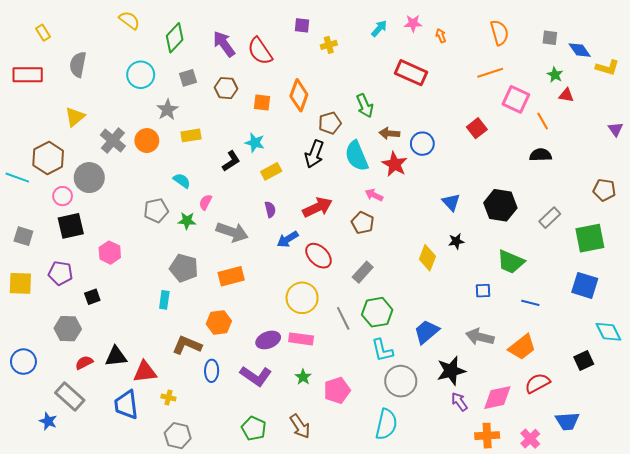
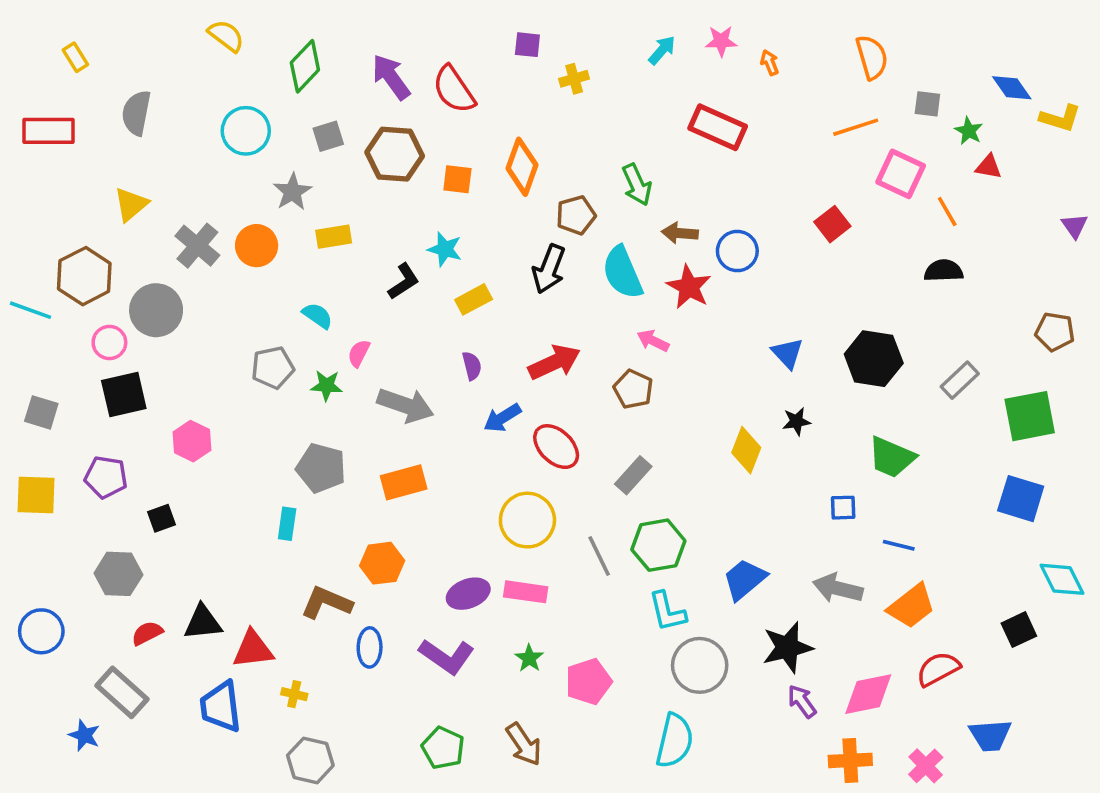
gray square: (550, 38) -> (927, 104), moved
brown hexagon: (226, 88) -> (395, 154), size x1.4
blue line: (530, 303) -> (899, 545), moved

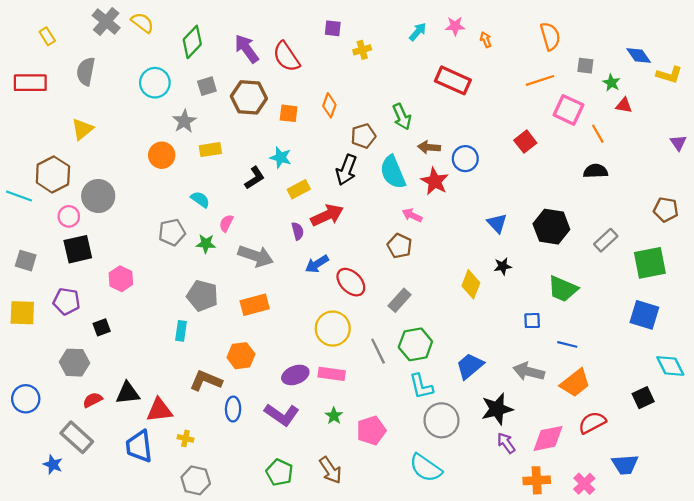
orange diamond: (522, 167) -> (329, 105), size x0.7
gray cross: (197, 246) -> (106, 22), moved
red arrow: (554, 362) -> (327, 215), moved
cyan semicircle: (675, 741) -> (426, 468), turned 112

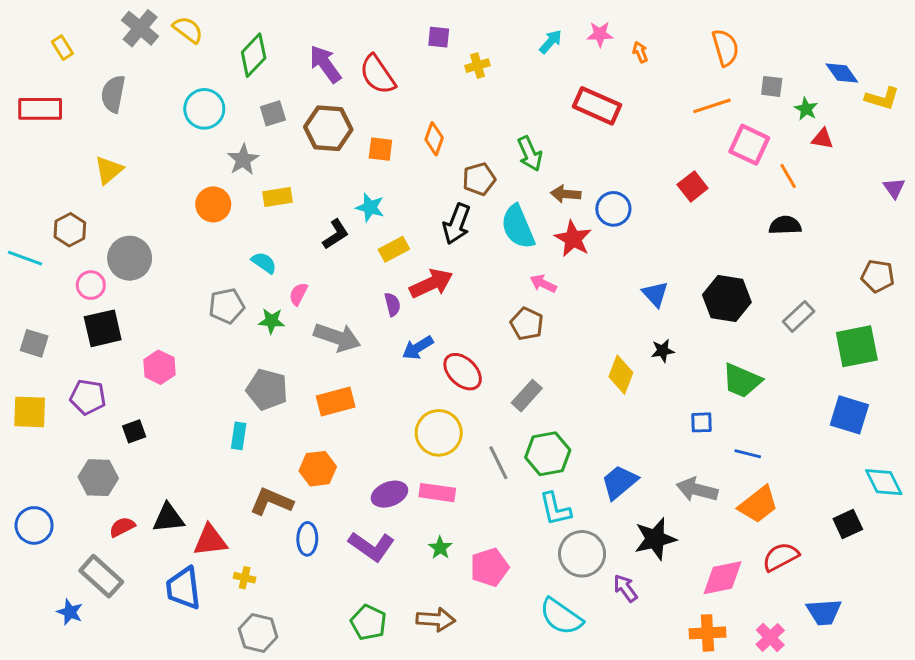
brown hexagon: (53, 174) -> (70, 230), size x0.7
purple arrow: (506, 443) -> (625, 588), moved
brown arrow: (330, 470) -> (436, 620), turned -52

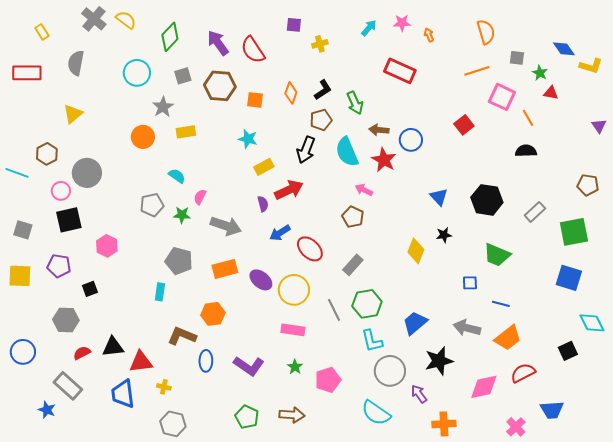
black L-shape: (336, 234) -> (323, 90), moved
purple ellipse: (389, 494) -> (261, 280), moved, turned 60
orange cross: (707, 633) -> (444, 424), moved

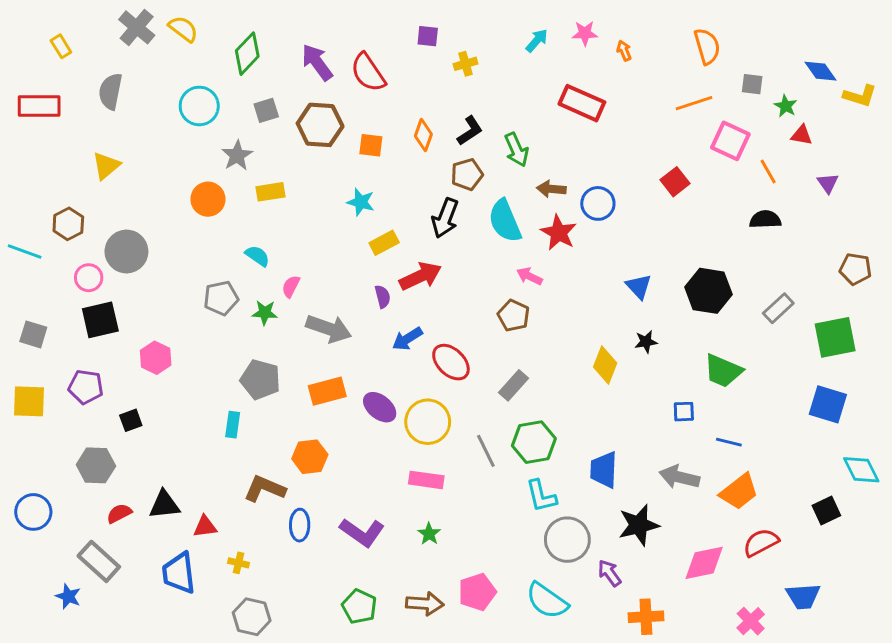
purple triangle: (599, 126) -> (828, 183), moved
blue trapezoid: (415, 323) -> (604, 470), turned -48
red triangle: (141, 362) -> (205, 527), size x0.7
pink pentagon: (328, 380) -> (477, 592), moved

